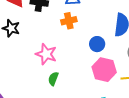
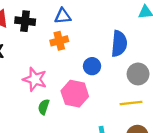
pink hexagon: (104, 70) -> (75, 94), moved

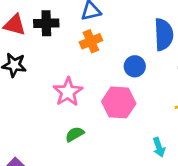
pink star: (35, 79) -> (68, 92), turned 30
green semicircle: (44, 107) -> (75, 134), moved, turned 49

